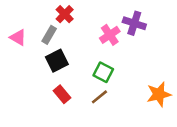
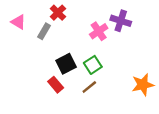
pink triangle: (18, 37) -> (18, 22), moved
black square: (57, 61) -> (66, 64), moved
green square: (103, 72) -> (93, 65), turned 30

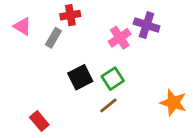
red cross: (58, 13) -> (70, 15), turned 35
red rectangle: (56, 85) -> (39, 121), moved
orange star: (143, 85) -> (173, 103), turned 30

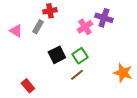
pink triangle: (22, 26) -> (16, 31), moved

